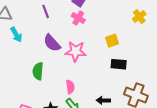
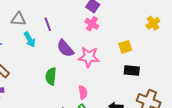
purple line: (46, 11) -> (48, 24), moved

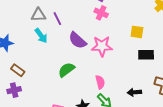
gray triangle: (18, 19) -> (38, 15), moved
yellow square: (125, 47) -> (137, 32), turned 32
green semicircle: (51, 76) -> (66, 70), turned 54

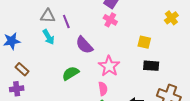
pink star: (102, 46) -> (109, 66), moved, turned 30

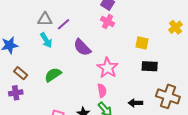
yellow cross: (171, 18) -> (176, 27), moved
purple line: (66, 21) -> (64, 24), turned 72
green semicircle: (71, 73) -> (53, 75), moved

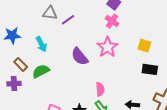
cyan arrow: (46, 40) -> (41, 44), moved
purple semicircle: (82, 47) -> (80, 57), moved
pink star: (108, 68) -> (107, 47), moved
green semicircle: (53, 75) -> (41, 71), moved

